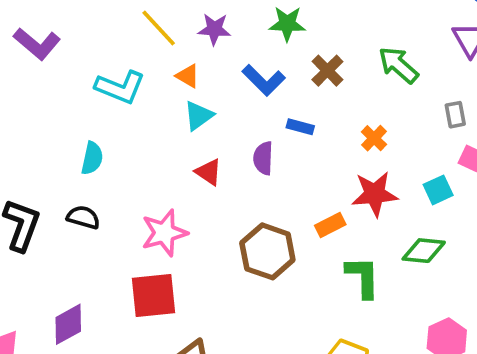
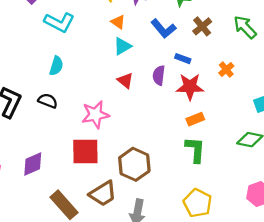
cyan L-shape: (120, 87) -> (59, 22), moved
red star: (375, 194) -> (190, 87), moved
brown hexagon: (267, 251) -> (134, 164), moved
green L-shape: (363, 277) -> (195, 150), moved

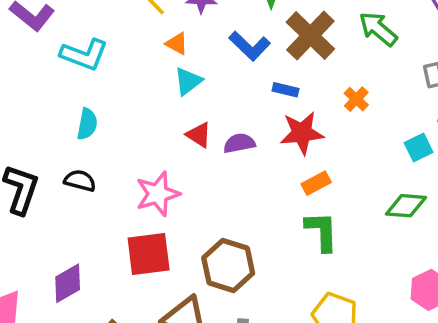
brown cross: (202, 26) -> (310, 35), size x1.6
purple semicircle: (159, 75) -> (239, 143), moved, turned 78

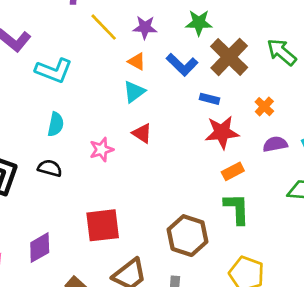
orange triangle: (177, 43) -> (137, 61), moved
purple semicircle: (239, 143) -> (275, 144), moved
pink star: (158, 194) -> (101, 150), moved, size x0.7
brown hexagon: (228, 266) -> (188, 236), moved

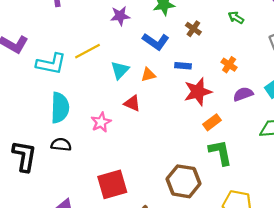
yellow line: (104, 27) -> (88, 51), moved, turned -65
green arrow: (282, 52) -> (236, 18), size x0.6
brown cross: (229, 57) -> (193, 29), size x0.5
orange triangle: (137, 61) -> (148, 75), moved, turned -35
cyan semicircle: (56, 124) -> (60, 108), size x1.5

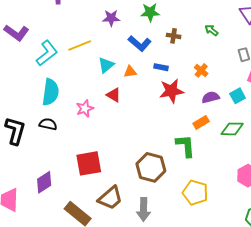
brown cross: (193, 29) -> (174, 36), turned -32
cyan L-shape: (51, 64) -> (47, 53), turned -56
orange rectangle: (212, 122) -> (201, 122), moved

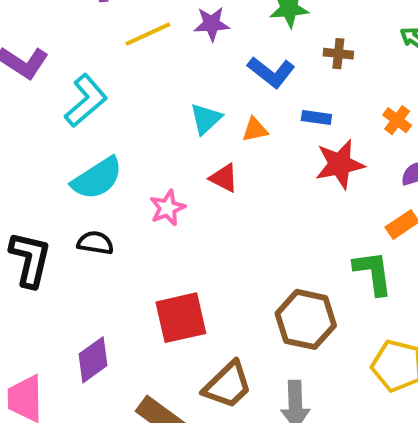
yellow line: (80, 46) -> (148, 34), moved
cyan semicircle: (50, 92) -> (97, 178), turned 52

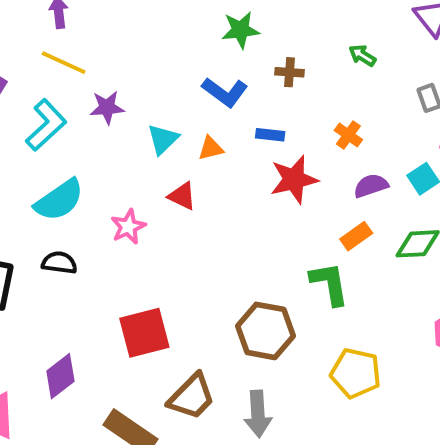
purple star: (212, 24) -> (107, 107), moved
yellow line: (148, 34) -> (64, 63), moved, turned 51

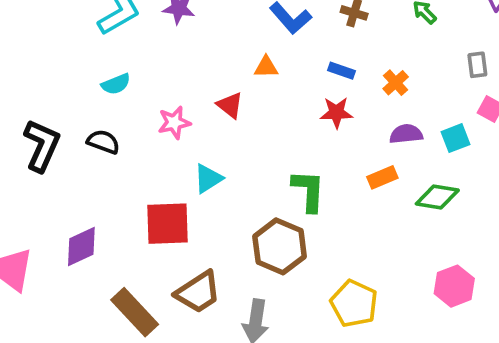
blue rectangle: (270, 135) -> (342, 71), moved
cyan triangle: (163, 139) -> (208, 179), moved
red star: (294, 179) -> (336, 113), size x0.7
cyan semicircle: (59, 200) -> (116, 84), size x0.6
green L-shape: (329, 284) -> (308, 191), moved

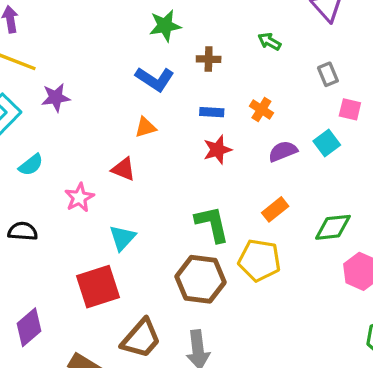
cyan semicircle: (116, 84) -> (31, 165), moved
orange rectangle: (382, 177) -> (275, 209), moved
green diamond: (437, 197) -> (333, 227), moved
yellow pentagon: (354, 304) -> (259, 260), moved

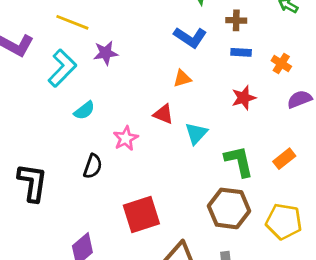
blue rectangle: (212, 112) -> (241, 52), moved
orange rectangle: (275, 209) -> (284, 159), moved
black semicircle: (23, 231) -> (93, 166), moved, turned 105
cyan triangle: (122, 238) -> (196, 133), moved
yellow pentagon: (259, 260) -> (284, 222), moved

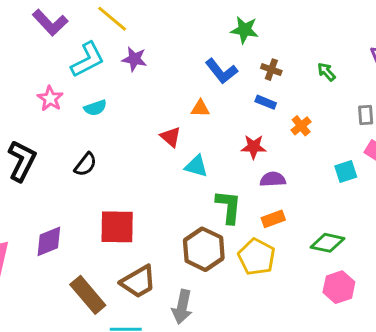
purple semicircle: (300, 99) -> (273, 179), moved
cyan triangle: (196, 133) -> (196, 166), turned 45
pink star: (126, 138) -> (50, 99), moved, turned -30
yellow pentagon: (284, 222) -> (256, 257), moved

